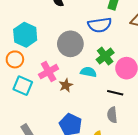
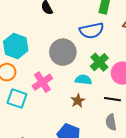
brown star: (66, 85) -> (78, 101), moved

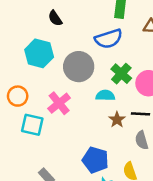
cyan hexagon: (16, 46) -> (39, 53), moved
brown star: (78, 101) -> (117, 120), moved

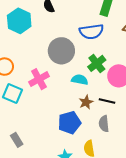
cyan hexagon: (39, 53) -> (19, 21), moved
blue pentagon: (95, 160) -> (69, 123), moved, turned 30

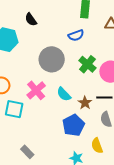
blue semicircle: (91, 32) -> (76, 35), size x0.7
cyan semicircle: (80, 80) -> (64, 94), moved, turned -133

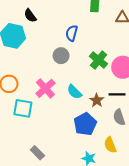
black semicircle: (31, 20) -> (30, 16), moved
blue semicircle: (76, 35) -> (72, 33), moved, turned 126
gray circle: (52, 59) -> (61, 56), size x0.6

